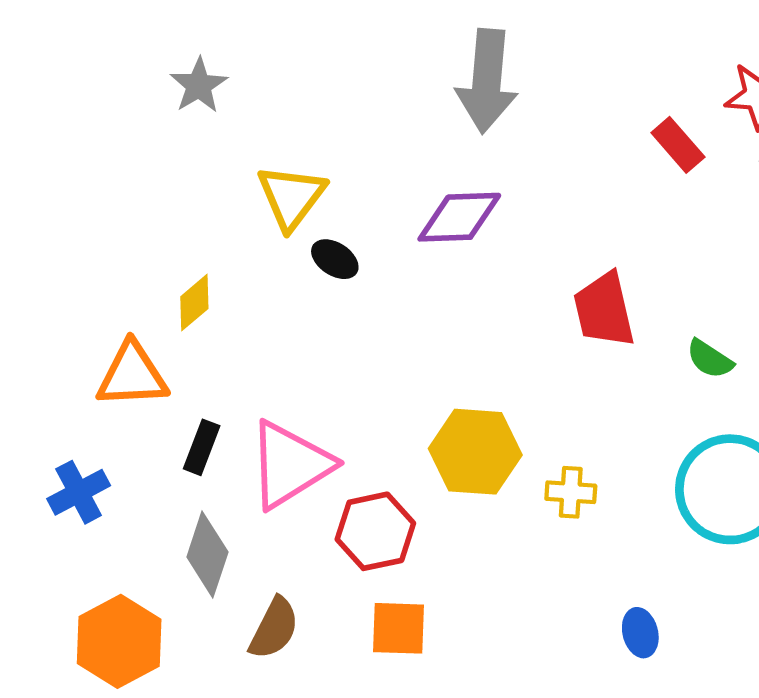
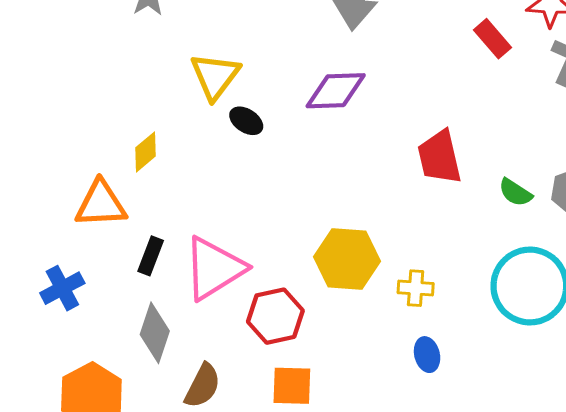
blue ellipse: (640, 633) -> (427, 355), moved

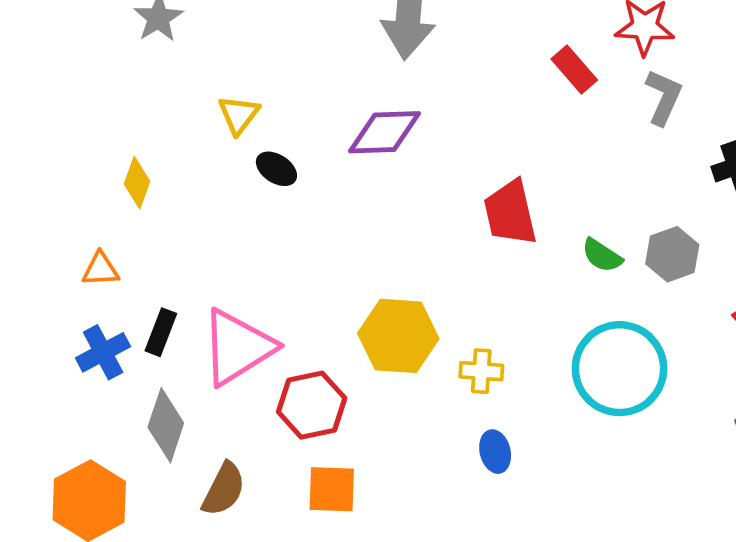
yellow triangle: (215, 76) -> (239, 115), size x0.7
yellow diamond: (145, 152) -> (137, 183), moved, turned -30
orange triangle: (101, 204) -> (101, 269), size x0.6
blue cross: (62, 288) -> (103, 352), moved

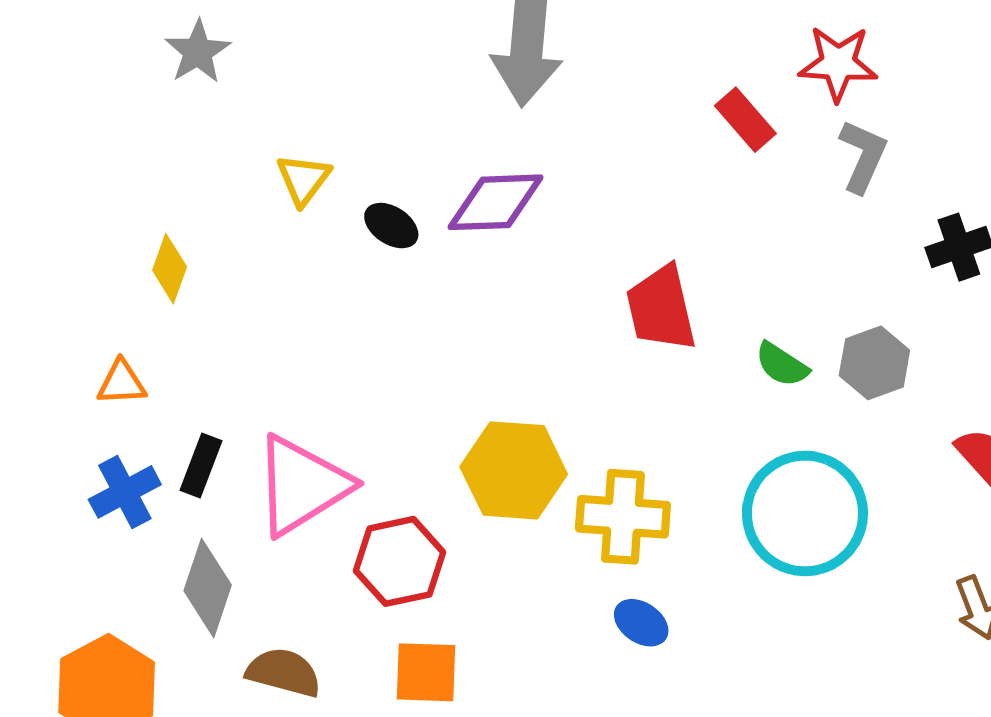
black ellipse: (276, 169) -> (391, 226), moved
yellow cross: (481, 371) -> (623, 517), size x1.6
blue ellipse: (495, 452) -> (641, 623), turned -42
brown semicircle: (224, 489) -> (284, 672), turned -102

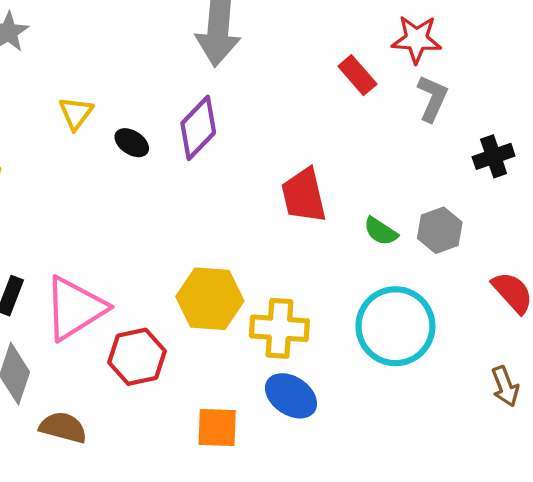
purple diamond: (496, 202) -> (198, 128), turned -44
blue ellipse: (641, 623) -> (291, 396), size x1.5
orange square: (426, 672) -> (217, 427), moved

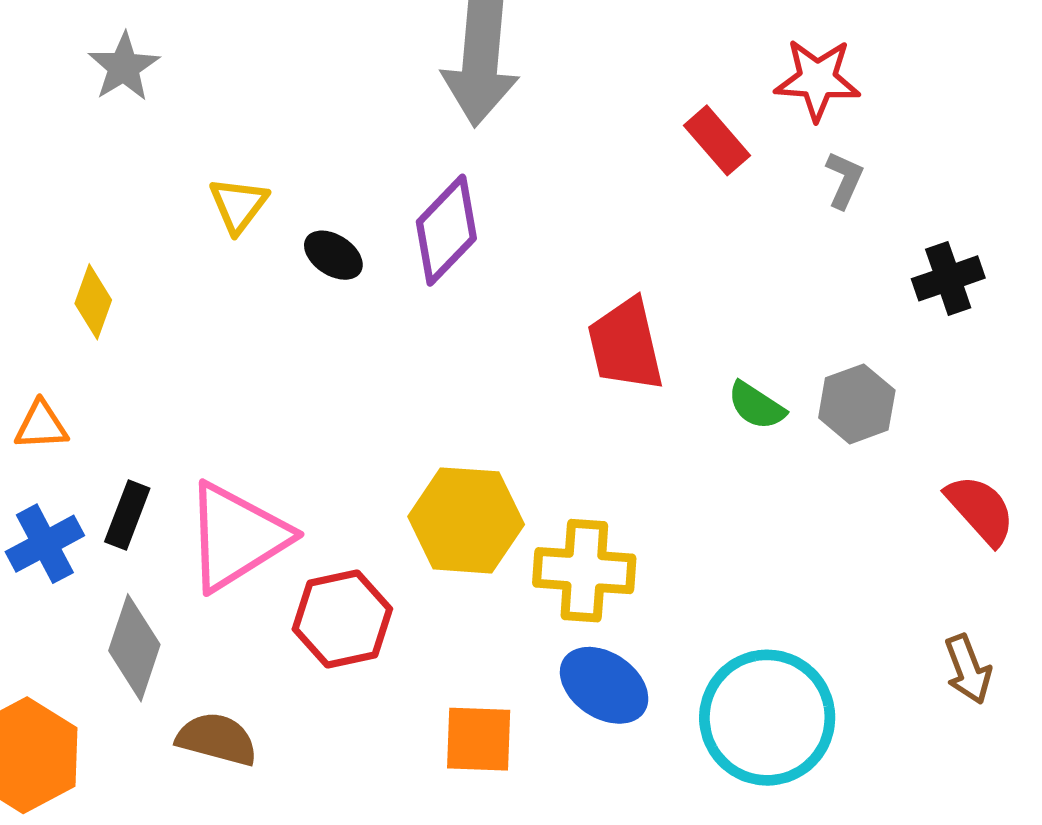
gray L-shape: (432, 98) -> (844, 180), size x0.7
cyan circle: (395, 326) -> (767, 718), moved

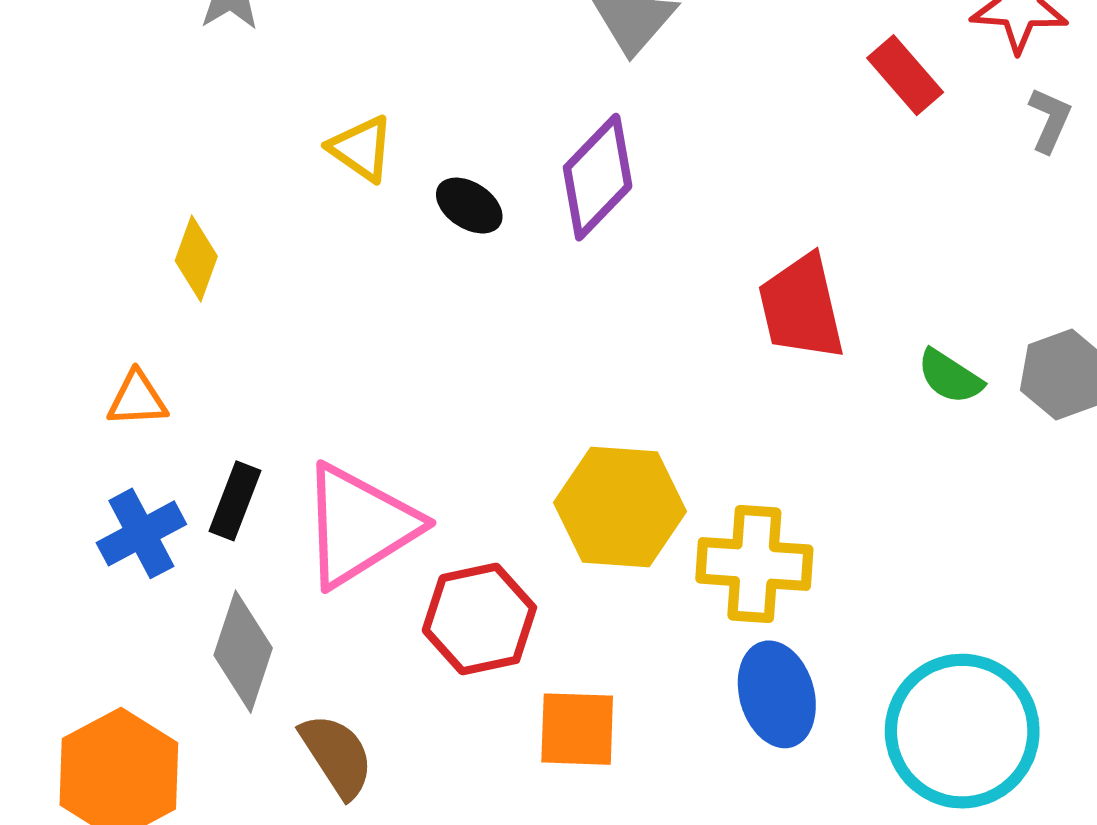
yellow triangle: (238, 205) -> (361, 148), turned -32
blue ellipse: (604, 685) -> (777, 694), turned 40
brown semicircle: (217, 739) -> (337, 755), turned 42
orange square: (479, 739) -> (577, 729), moved

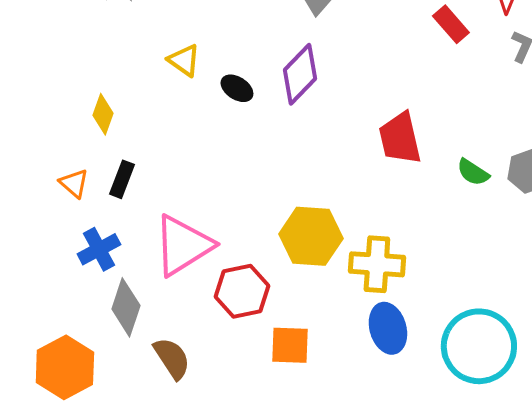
orange triangle: (137, 399) -> (74, 183), turned 44
black rectangle: (235, 501) -> (122, 179), moved
blue cross: (141, 533) -> (99, 249), moved

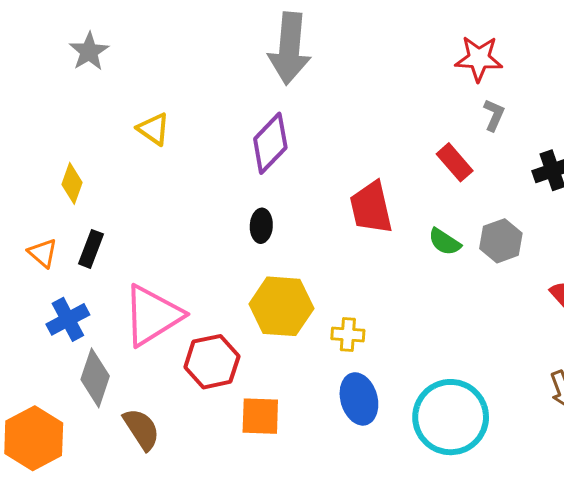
red rectangle: (451, 24) -> (455, 162), moved
black ellipse: (237, 88) -> (261, 226), moved, turned 60
yellow cross: (377, 264) -> (348, 335), size x0.6

